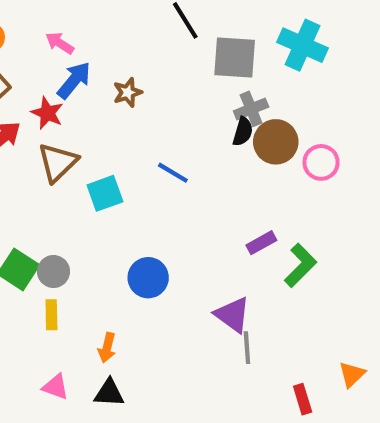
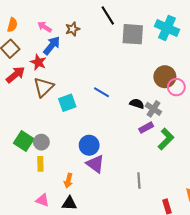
brown star: (128, 92) -> (73, 29), moved
gray cross: (251, 109) -> (153, 109), moved, turned -35
black semicircle: (243, 132) -> (137, 104), moved, turned -88
brown circle: (276, 142) -> (165, 77), moved
purple triangle: (233, 315) -> (95, 164), moved

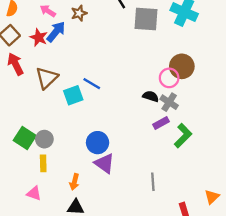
red star: (38, 62) -> (39, 37), moved
red arrow: (15, 75) -> (16, 64), turned -78
pink circle: (176, 87) -> (169, 78), moved
blue line: (102, 92) -> (92, 84), moved
pink triangle: (42, 200) -> (34, 193), moved

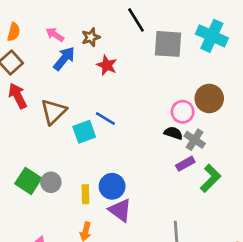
red star: (39, 37) -> (107, 65), moved
pink circle: (169, 78) -> (183, 112), moved
yellow rectangle: (43, 163) -> (85, 194), moved

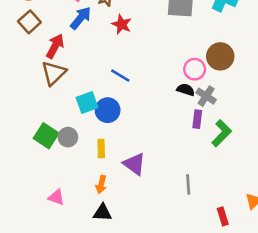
red arrow: (18, 96) -> (55, 46), moved, turned 55
brown triangle: (54, 112) -> (54, 73), moved
cyan square: (84, 132) -> (87, 102), moved
purple rectangle: (185, 164) -> (197, 119), turned -54
blue circle: (112, 186) -> (108, 110), moved

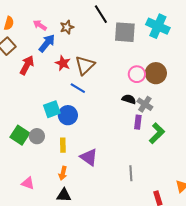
red star: (122, 24) -> (63, 63), moved
pink circle: (195, 69) -> (137, 74), moved
brown triangle: (54, 73) -> (85, 65), moved

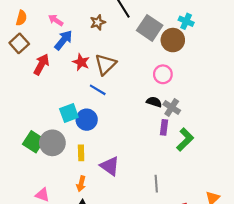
cyan cross: (158, 26) -> (186, 21), size x0.6
brown star: (67, 27) -> (98, 22), moved
gray square: (125, 32) -> (150, 28), turned 30
brown circle: (156, 73) -> (173, 40), moved
gray circle: (37, 136) -> (52, 143), size x1.5

